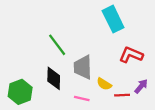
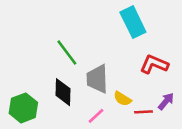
pink line: (82, 99) -> (96, 116), turned -56

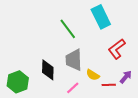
green line: (67, 52) -> (68, 29), moved
red L-shape: (154, 64) -> (117, 49), turned -60

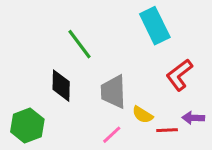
green line: (68, 29) -> (80, 44), moved
black diamond: (48, 70) -> (61, 86), moved
purple arrow: (126, 77) -> (193, 118), turned -128

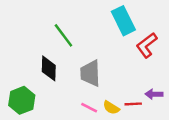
red L-shape: (179, 75) -> (147, 45), moved
yellow semicircle: (143, 115) -> (111, 108), moved
pink line: (112, 135) -> (89, 108), turned 70

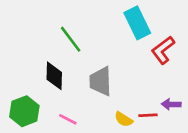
pink line: (89, 108) -> (68, 119), moved

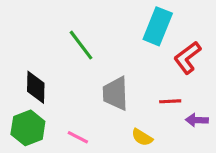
cyan rectangle: (137, 23) -> (158, 26), turned 48
black diamond: (54, 76) -> (36, 87), moved
red line: (148, 115) -> (170, 101), moved

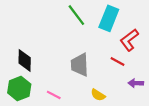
green line: (81, 45) -> (76, 15), moved
red line: (170, 101) -> (117, 62), moved, turned 32

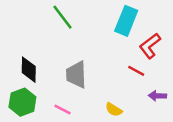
green line: (76, 15) -> (62, 17), moved
gray trapezoid: (80, 65) -> (76, 75), moved

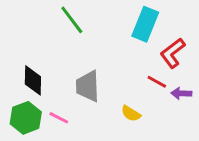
purple arrow: (157, 96) -> (181, 93), moved
pink line: (62, 110) -> (59, 118), moved
yellow semicircle: (114, 110) -> (131, 114), moved

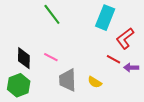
gray trapezoid: (88, 86) -> (68, 80), moved
pink line: (59, 118) -> (51, 57), moved

